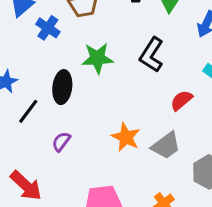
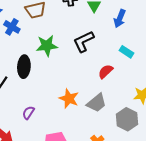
black L-shape: (152, 55) -> (84, 41), turned 35
purple semicircle: (61, 142) -> (28, 113), moved

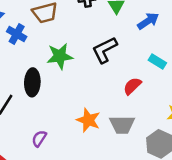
blue arrow: (120, 19) -> (148, 21), turned -144
gray trapezoid: (97, 103) -> (122, 125), turned 40

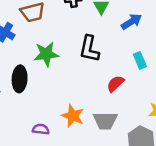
black L-shape: (105, 50) -> (89, 49), turned -52
cyan rectangle: (157, 61) -> (140, 60), turned 35
purple semicircle: (39, 139) -> (41, 129), moved, turned 63

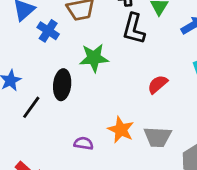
black L-shape: (89, 49) -> (134, 29), moved
red semicircle: (115, 84) -> (158, 84), moved

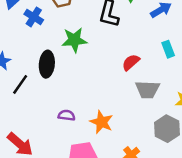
orange star: (121, 130) -> (102, 122), moved
gray trapezoid: (158, 137) -> (148, 90), moved

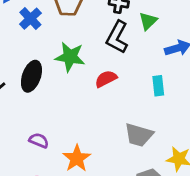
cyan rectangle: (168, 49) -> (158, 86), moved
red semicircle: (131, 62) -> (106, 79), moved

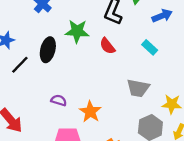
red semicircle: (106, 79) -> (107, 46), turned -96
cyan rectangle: (158, 86) -> (150, 47), turned -35

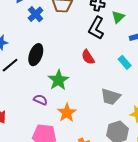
green star: (77, 31) -> (58, 80), moved, turned 30

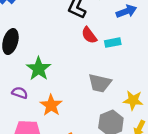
red semicircle: (88, 57) -> (89, 35), moved
cyan rectangle: (125, 62) -> (113, 43), turned -56

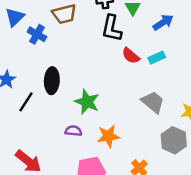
gray trapezoid: (100, 83) -> (153, 102), turned -140
orange star: (51, 105) -> (108, 136), turned -30

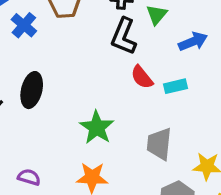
green star: (87, 102) -> (97, 128), moved
gray trapezoid: (153, 102) -> (159, 144), turned -135
purple semicircle: (73, 131) -> (29, 177), moved

